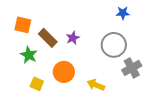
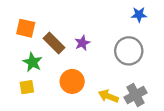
gray cross: (132, 68) -> (136, 95), moved
yellow square: (37, 84) -> (27, 87), moved, turned -32

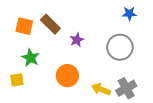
brown rectangle: (54, 43) -> (50, 24), moved
yellow square: (27, 87) -> (17, 80), moved

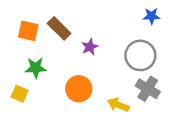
green star: (31, 58) -> (36, 68), turned -30
yellow square: (17, 80) -> (20, 94), turned 32
gray cross: (126, 88) -> (148, 89), moved, turned -30

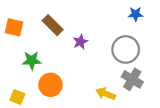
orange square: (28, 31) -> (14, 27), moved
orange circle: (79, 89) -> (50, 85), moved
yellow square: (20, 94) -> (17, 97), moved

